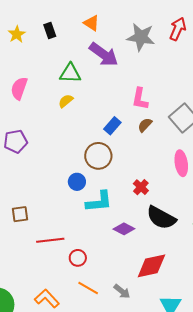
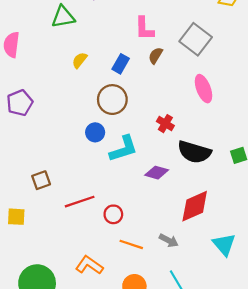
yellow semicircle: (66, 101) -> (80, 60), moved

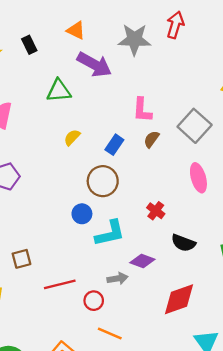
black semicircle: (194, 152) -> (183, 243), size x0.7
gray arrow: (169, 240) -> (118, 278), moved, turned -42

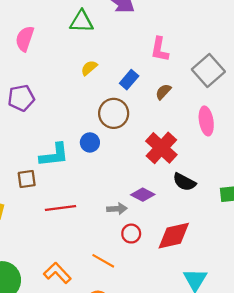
brown semicircle: (151, 139) -> (163, 92), moved
red cross: (156, 211) -> (161, 148), size x1.8
cyan L-shape: (110, 233) -> (54, 155), moved
red circle: (94, 301) -> (131, 234), moved

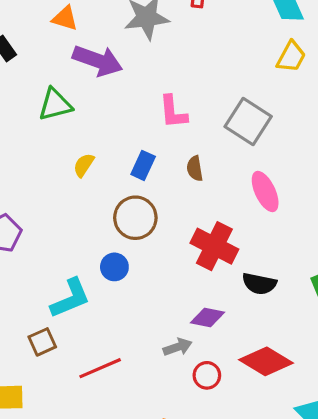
brown semicircle: (163, 92) -> (195, 168), turned -36
red diamond: (174, 236) -> (266, 361), turned 60

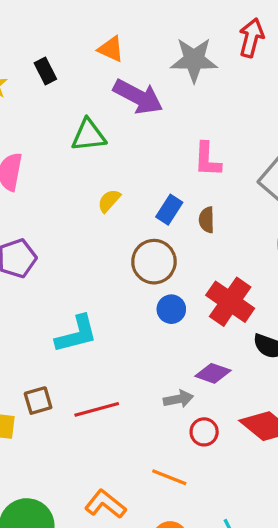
brown semicircle: (195, 168) -> (207, 220), moved
blue circle: (114, 267) -> (171, 309), moved
brown square: (42, 342) -> (38, 401), moved

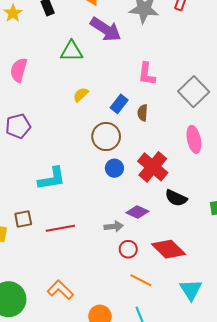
orange line: (169, 477) -> (141, 280), moved

